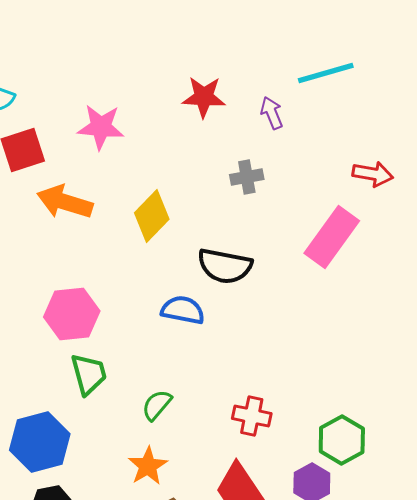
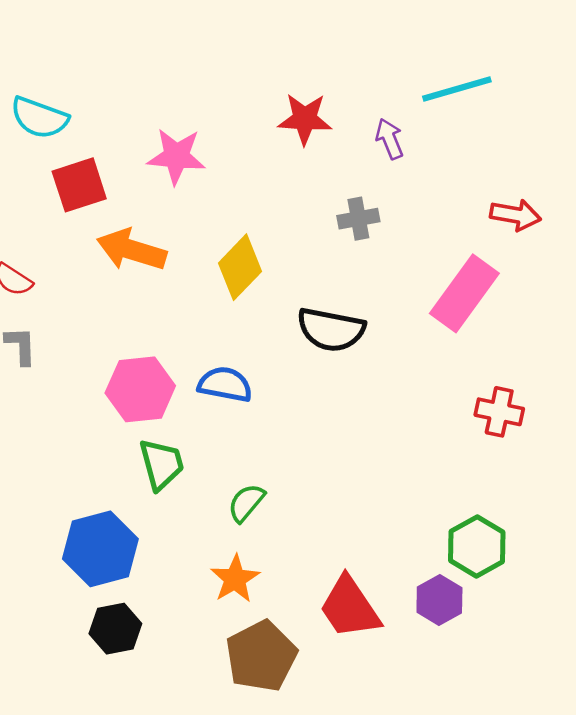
blue semicircle: (183, 310) -> (225, 384), moved
red cross: (252, 416) -> (499, 412), moved

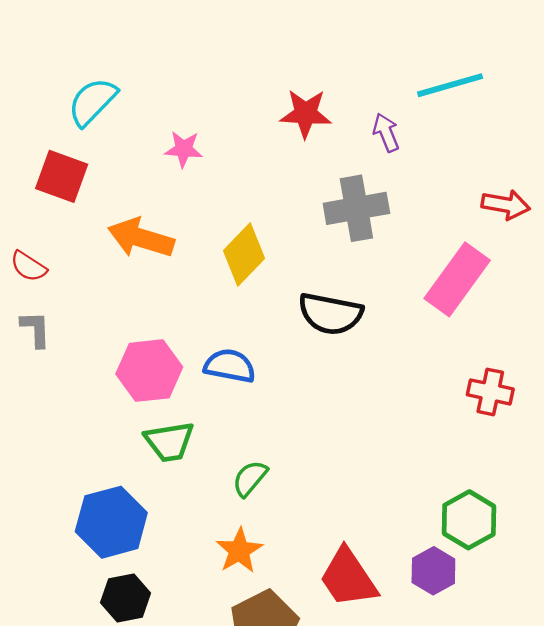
cyan semicircle: (39, 118) -> (92, 102), moved, turned 114
pink star: (176, 156) -> (184, 149), size x0.7
red square: (79, 185) -> (62, 176), moved, turned 38
gray cross: (358, 219) -> (356, 208), size x1.6
green trapezoid: (161, 464) -> (169, 442), turned 96

